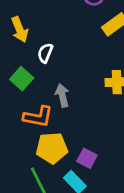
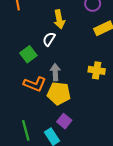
yellow arrow: (20, 30) -> (59, 19), moved
yellow pentagon: (52, 148) -> (59, 93), moved

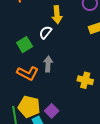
yellow cross: (97, 70) -> (85, 80), moved
yellow pentagon: (59, 93) -> (29, 107), moved

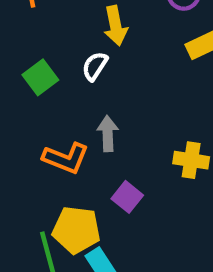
green square: (25, 45) -> (40, 77), moved
purple square: (52, 111) -> (127, 197), moved

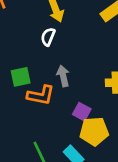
green square: (40, 77) -> (21, 77), moved, turned 36
yellow pentagon: (76, 230) -> (94, 131), moved

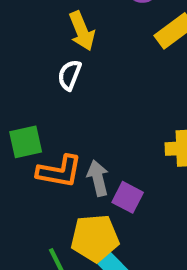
gray arrow: (63, 76) -> (98, 178), moved
yellow pentagon: (94, 131) -> (95, 238), moved

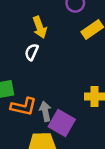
purple square: (128, 197) -> (62, 123), size x1.5

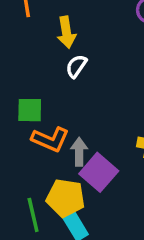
yellow arrow: (40, 27) -> (66, 32), moved

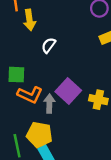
yellow arrow: (66, 32) -> (29, 20), moved
purple square: (99, 172) -> (68, 91), moved

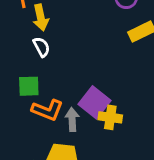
white semicircle: (49, 45) -> (41, 47), moved, turned 119
yellow cross: (98, 100) -> (110, 117), moved

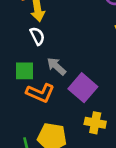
yellow cross: (110, 117) -> (95, 123), moved
gray arrow: (72, 119) -> (56, 66), moved, turned -48

